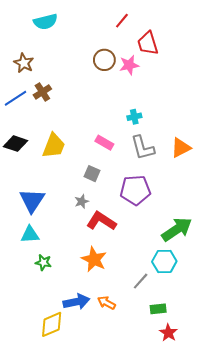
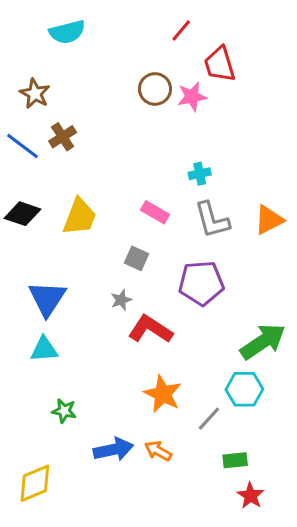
blue line: (15, 98) -> (23, 146), turned 70
orange star: (94, 259) -> (163, 394), moved
green star: (43, 262) -> (64, 411), moved
yellow diamond: (52, 324) -> (35, 483), moved

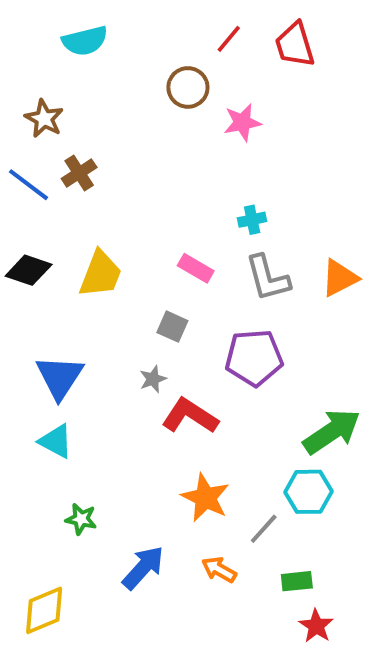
red trapezoid: (220, 64) -> (295, 45), moved
brown circle: (155, 89) -> (188, 87), moved
cyan triangle: (44, 349) -> (56, 441), turned 32
blue arrow: (113, 449) -> (143, 568), turned -36
orange arrow: (158, 451) -> (219, 570), moved

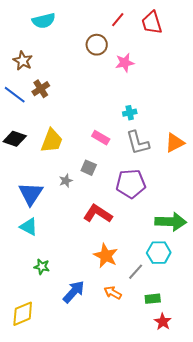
gray star: (153, 379) -> (66, 181), moved
green arrow: (332, 432) -> (171, 222), turned 36

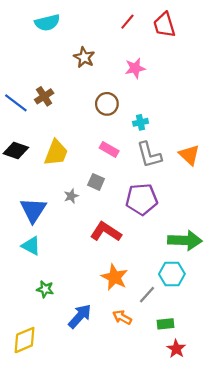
brown circle: (97, 45) -> (107, 104), moved
brown star: (23, 61) -> (84, 57), moved
orange triangle: (175, 143) -> (189, 155), turned -50

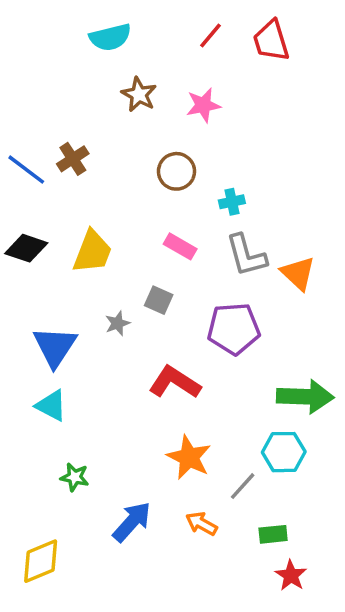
cyan semicircle: (47, 23) -> (110, 37), moved
pink star: (135, 68) -> (203, 105), moved
orange triangle: (189, 155) -> (298, 273), moved

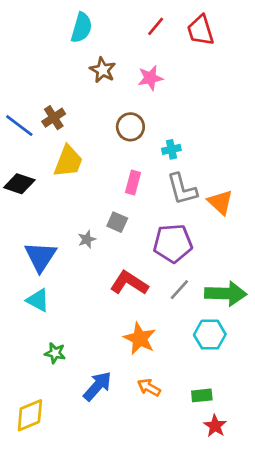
cyan semicircle: (110, 37) -> (81, 28), turned -60
pink rectangle: (180, 246) -> (133, 182), turned 75
yellow trapezoid: (92, 252) -> (68, 161), moved
gray line: (243, 486) -> (179, 290), moved

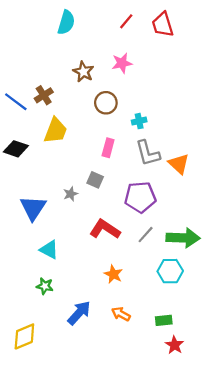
brown star: (103, 70) -> (83, 72), moved
cyan triangle: (38, 300) -> (49, 250), moved
orange star: (140, 339) -> (113, 274), size x0.7

